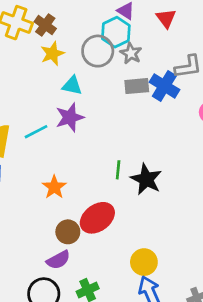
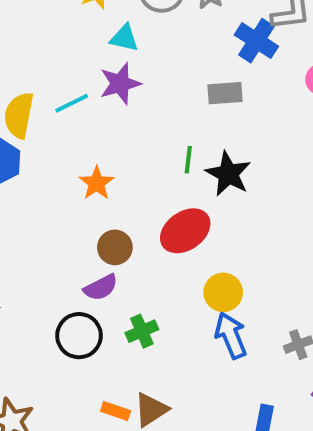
gray rectangle: (137, 86) -> (225, 93), moved
red ellipse: (97, 218) -> (185, 231), moved

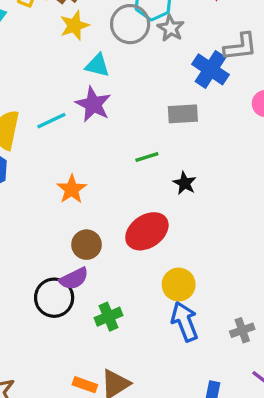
purple star: (120, 84) -> (93, 104), turned -30
green line: (188, 160) -> (147, 157), moved, turned 65
black star: (228, 174) -> (185, 183), size x0.6
black circle: (79, 336) -> (54, 298), moved

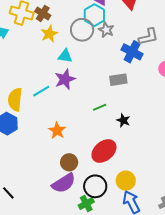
purple star: (93, 104) -> (65, 79), turned 30
purple semicircle: (74, 279) -> (64, 183), size x1.4
black circle: (54, 298) -> (95, 186), moved

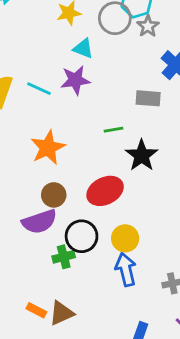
cyan line: (41, 91) -> (39, 89), turned 42
black star: (123, 120) -> (142, 155), size x1.6
orange star: (57, 131) -> (48, 148), size x1.4

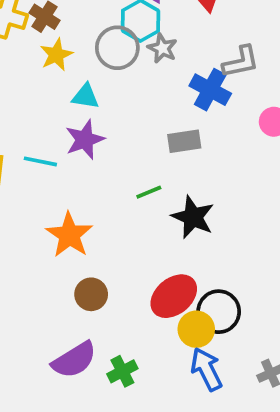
red ellipse: (105, 191) -> (174, 296), moved
purple semicircle: (39, 222) -> (74, 360), moved
black circle: (82, 236) -> (219, 312), moved

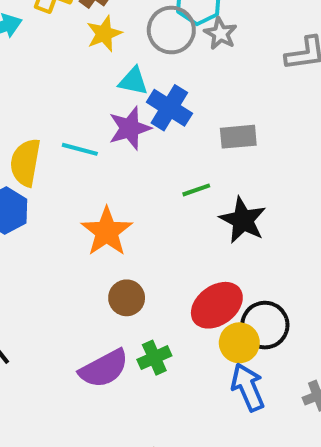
blue cross: (210, 90) -> (169, 108), moved
green cross: (122, 371) -> (154, 358), moved

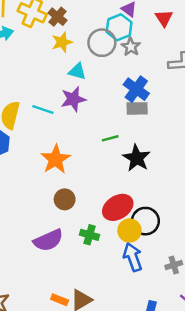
blue cross: (169, 108) -> (136, 89), moved
green cross: (154, 358) -> (90, 235), moved, turned 36

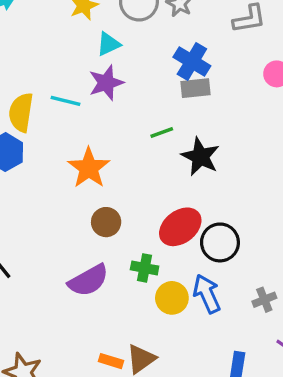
cyan triangle: (77, 71) -> (108, 44), turned -36
yellow circle: (129, 231) -> (172, 298), moved

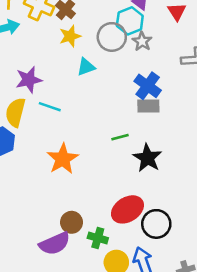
purple star: (106, 83) -> (29, 80), moved
brown circle: (106, 222) -> (72, 222), moved

